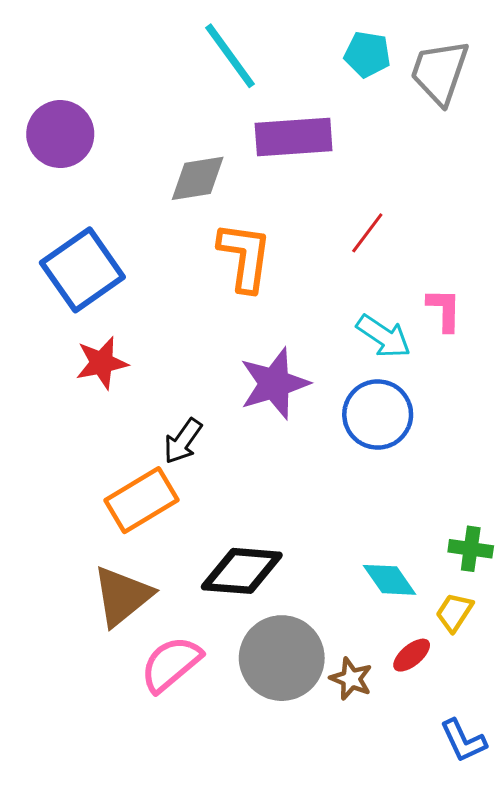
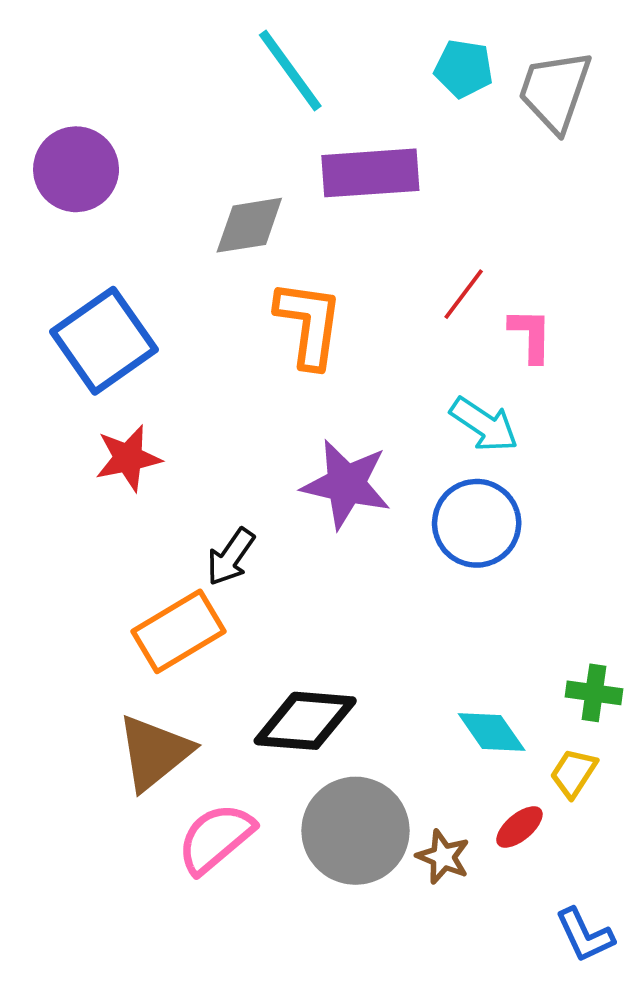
pink L-shape: (444, 310) -> (531, 335), moved
purple star: (274, 384) -> (346, 484), turned 30

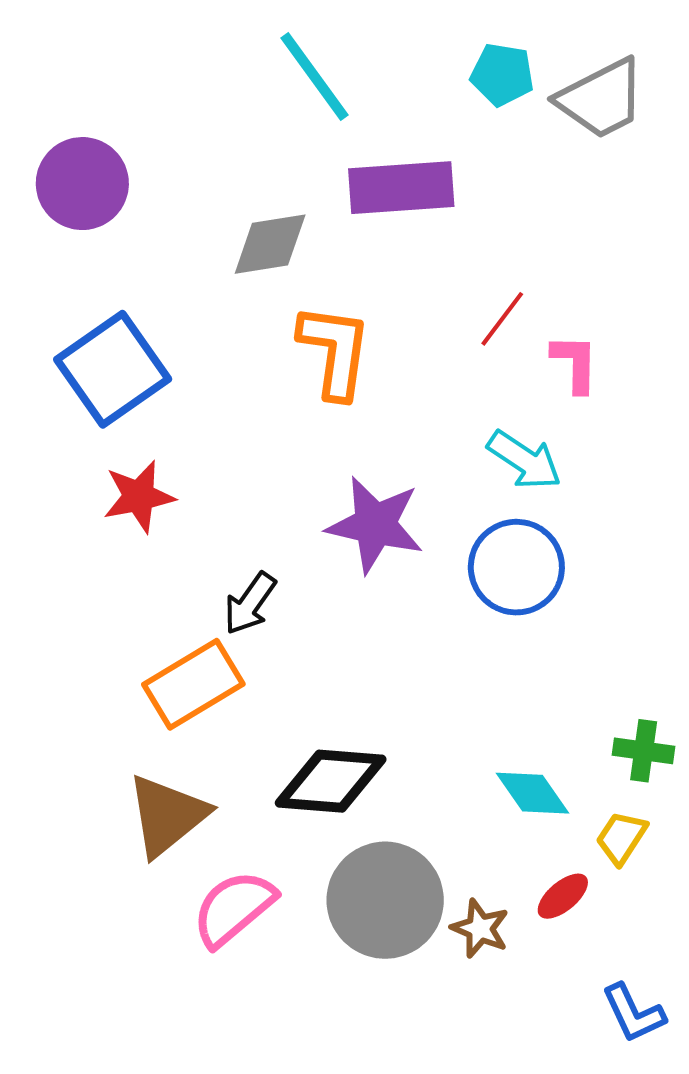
gray trapezoid: (555, 91) -> (601, 99), turned -136

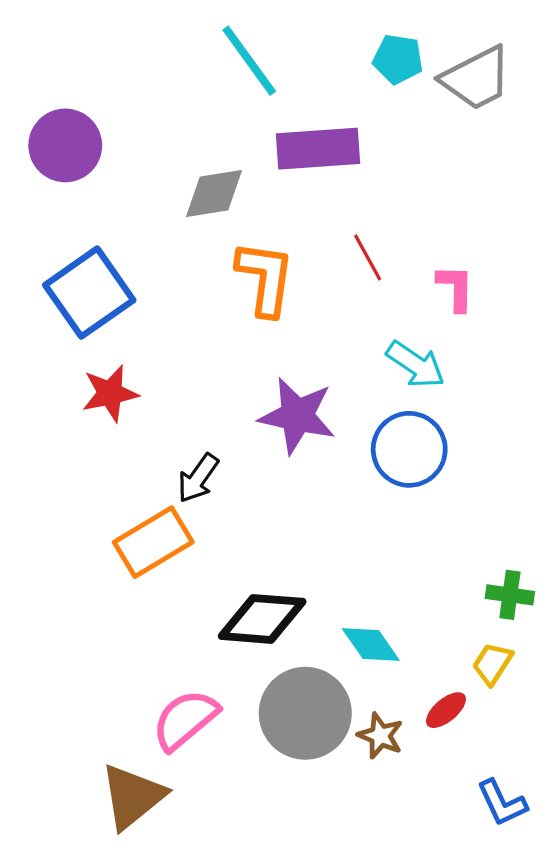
red line: (502, 319) -> (368, 257), moved, turned -66
cyan diamond: (533, 793) -> (371, 645), moved
brown triangle: (167, 815) -> (132, 796), moved

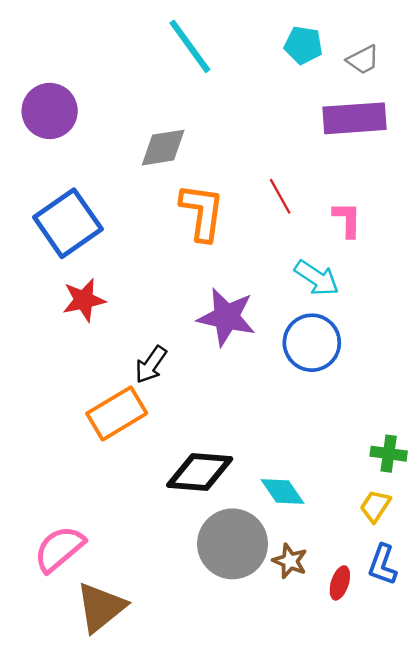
gray trapezoid: (476, 78) -> (363, 60), size x0.6
purple rectangle: (318, 149) -> (354, 118), moved
red ellipse: (446, 710) -> (340, 583), moved, turned -32
pink semicircle: (185, 720) -> (59, 549), moved
blue L-shape: (502, 803) -> (383, 565), moved, turned 45

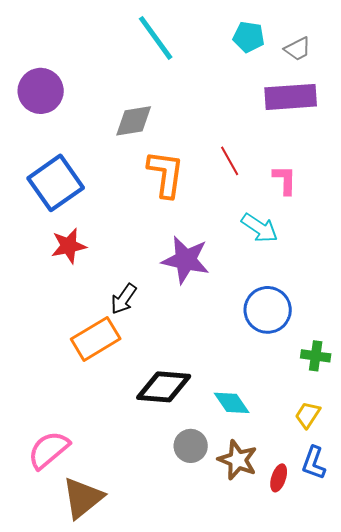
blue circle: (312, 343) -> (268, 310), moved
green cross: (389, 454) -> (316, 356), moved
gray circle: (233, 544) -> (191, 446), size x0.6
brown star: (290, 561) -> (238, 460), size x1.4

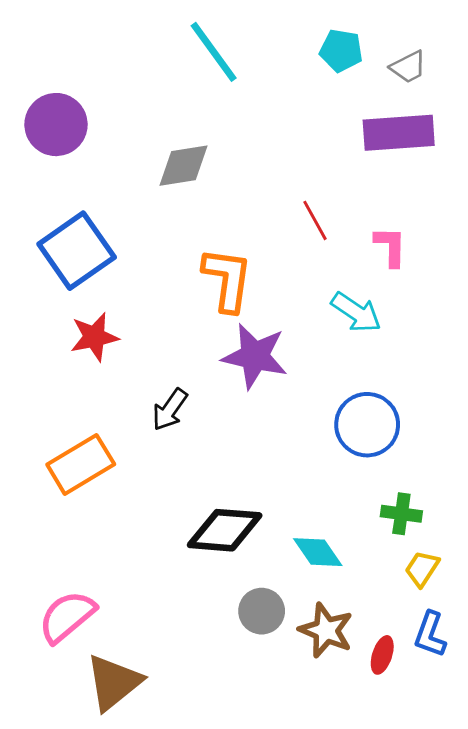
orange L-shape: (166, 174) -> (227, 279), moved
orange rectangle: (96, 339) -> (81, 464), moved
green cross: (316, 356) -> (401, 514), moved

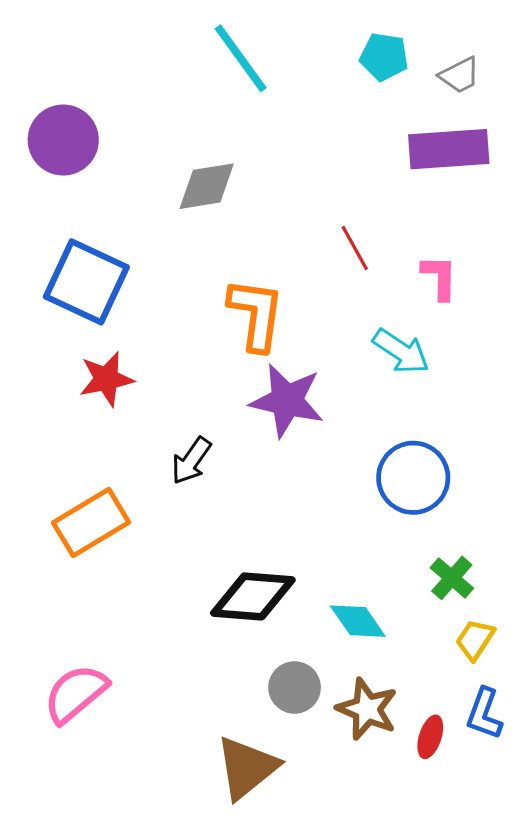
blue square: (77, 251) -> (86, 282), turned -30
green cross: (401, 514) -> (452, 578), turned 33
brown triangle: (114, 682) -> (247, 768), moved

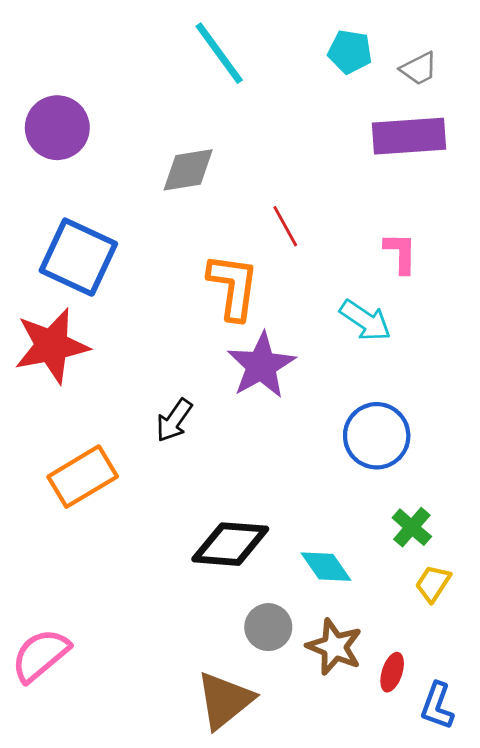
red line: (355, 248) -> (285, 226), moved
red star: (106, 379) -> (52, 346), moved, size x1.5
purple star: (287, 401) -> (261, 365), turned 30
pink semicircle: (76, 694) -> (40, 655), moved
blue L-shape: (484, 714) -> (437, 706), moved

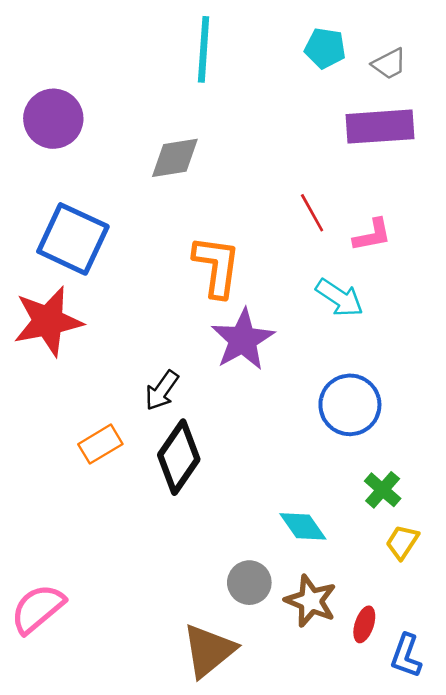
cyan line: (219, 53) -> (204, 49), turned 40
red line: (285, 226) -> (312, 213), moved
pink L-shape: (401, 253) -> (372, 235), turned 78
orange rectangle: (83, 477) -> (100, 444), moved, size x0.7
black diamond: (230, 544) -> (179, 457), moved, turned -60

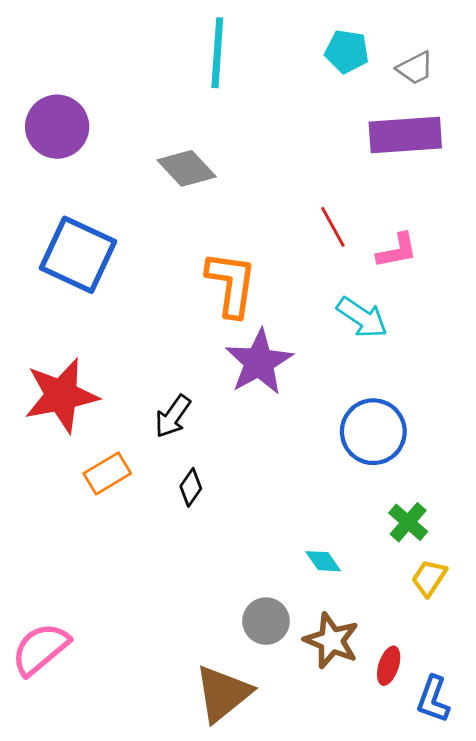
gray diamond: (175, 158) -> (187, 168), turned 56
red star: (48, 321) -> (61, 395), moved
black diamond: (179, 457) -> (191, 487), size x0.5
cyan diamond: (303, 526) -> (323, 561), size x0.7

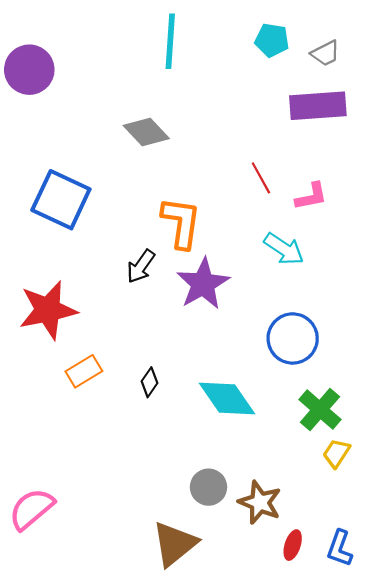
purple circle: (57, 127) -> (29, 70), moved
black arrow: (173, 416) -> (141, 266), moved
green cross: (408, 522) -> (320, 410), size x1.4
cyan diamond: (323, 561) -> (227, 399), moved, size x2.0
red ellipse: (389, 666) -> (293, 545), moved

